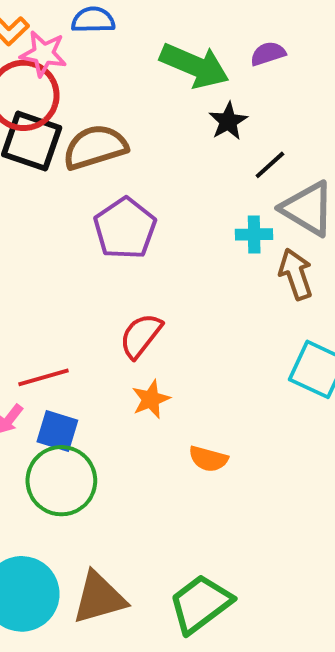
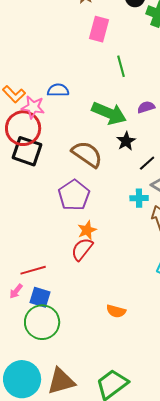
brown semicircle: (95, 147) -> (87, 154), moved, turned 52
orange star: (151, 399) -> (87, 230), moved

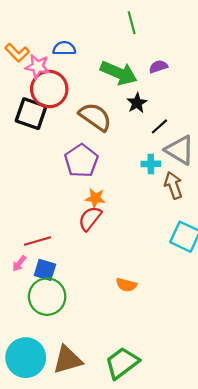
red circle: (23, 128) -> (49, 89), moved
orange star: (87, 230) -> (95, 198), turned 30

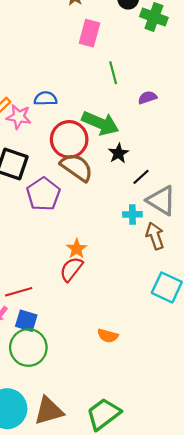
purple semicircle: (158, 67) -> (147, 97), moved
red circle: (49, 89) -> (69, 139), moved
purple pentagon: (81, 161) -> (43, 194), moved
orange star: (95, 198) -> (77, 249), turned 30

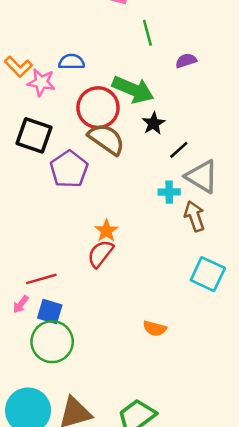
orange semicircle: (108, 336) -> (155, 328), moved

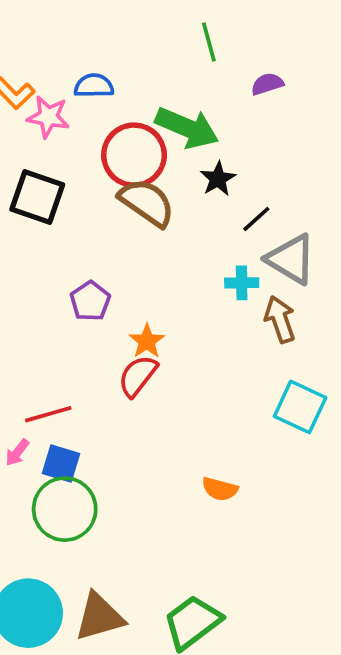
purple pentagon: (69, 169) -> (90, 301), moved, size x0.7

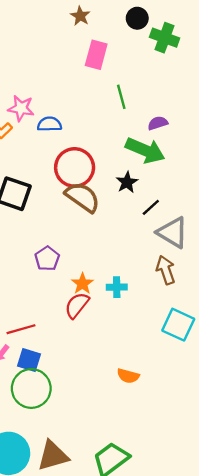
pink star: (48, 117) -> (21, 108), moved
green arrow: (187, 128) -> (145, 150), moved
cyan cross: (242, 283) -> (117, 287), moved

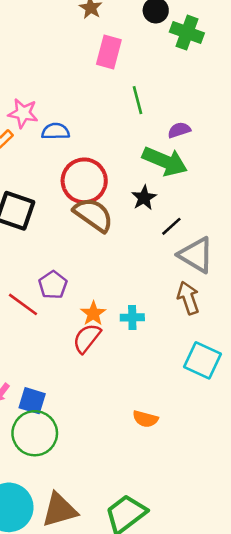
red line: (21, 329) -> (23, 304), moved, turned 52

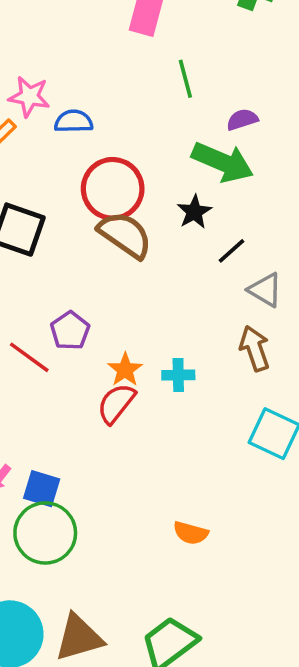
gray triangle: (196, 255) -> (265, 290), size x0.7
orange semicircle: (145, 419) -> (191, 533), moved

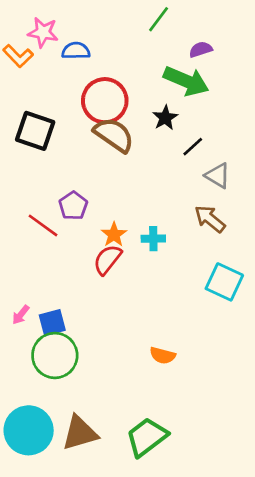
green line: (185, 79) -> (159, 19), turned 52
brown arrow: (255, 348) -> (210, 219), turned -32
blue square: (42, 489) -> (52, 323), turned -32

